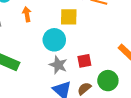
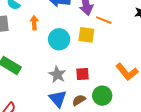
yellow square: (69, 17) -> (86, 35), moved
cyan circle: (54, 40) -> (59, 39), moved

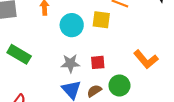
gray star: (57, 75) -> (70, 63), turned -30

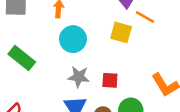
cyan circle: (72, 25) -> (73, 39), moved

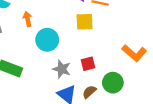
gray star: (79, 77) -> (62, 69), turned 30

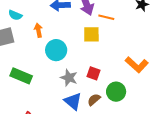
red square: (88, 64) -> (94, 73), turned 32

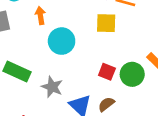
gray star: (69, 78) -> (52, 87), moved
green circle: (116, 92) -> (132, 74), moved

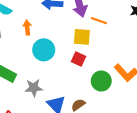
red square: (107, 72) -> (78, 59), moved
gray star: (52, 87) -> (34, 88), turned -30

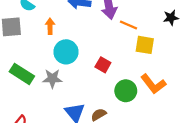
yellow square: (82, 37) -> (145, 45), moved
gray star: (34, 88) -> (52, 79), moved

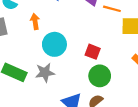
green circle: (126, 91) -> (100, 76), moved

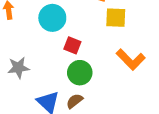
cyan circle: (54, 44) -> (52, 18), moved

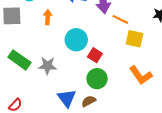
cyan circle: (52, 18) -> (76, 40), moved

